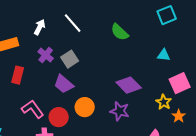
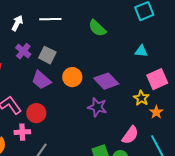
white line: (73, 23) -> (50, 19), turned -50
gray square: (70, 59) -> (47, 55), turned -30
orange circle: (85, 107) -> (72, 77), moved

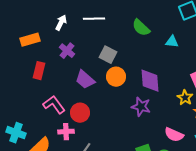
cyan triangle: (141, 51) -> (172, 42), moved
gray square: (47, 55) -> (108, 55), moved
purple diamond: (106, 81) -> (150, 81), turned 40
pink semicircle: (130, 135) -> (174, 135), turned 78

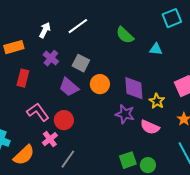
white line: (94, 19) -> (78, 26), turned -35
gray square: (108, 55) -> (81, 63), moved
yellow star: (185, 98) -> (157, 101), moved
pink cross: (66, 132) -> (50, 139), turned -35
pink semicircle: (174, 135) -> (150, 127), moved

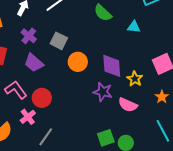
purple trapezoid: (69, 87) -> (34, 63), moved

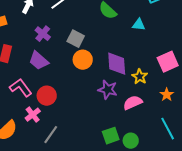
purple cross: (29, 36) -> (43, 34), moved
gray square: (59, 41) -> (76, 39), moved
pink semicircle: (128, 105) -> (133, 103), turned 132

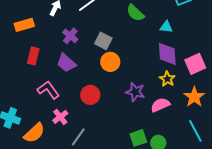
purple diamond: (117, 64) -> (167, 54), moved
orange star: (167, 95) -> (194, 97), size x1.5
red circle: (47, 96) -> (90, 95), moved

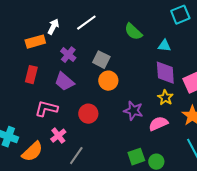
orange rectangle: (24, 25) -> (35, 42), moved
pink L-shape: (48, 90) -> (46, 109), turned -40

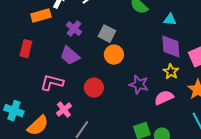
red rectangle: (31, 75) -> (26, 49), moved

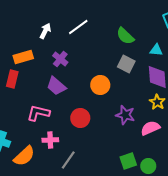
orange rectangle: (41, 16) -> (23, 57), moved
gray square: (107, 34) -> (126, 64), moved
pink cross: (64, 110) -> (50, 140), turned 35

